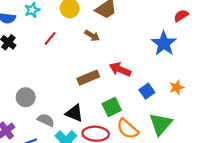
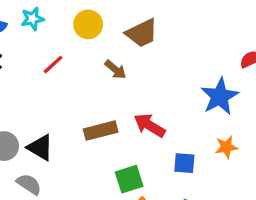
orange star: (177, 87) -> (226, 147), moved
blue square: (147, 91) -> (184, 163), turned 32
black triangle: (74, 113) -> (40, 148), moved

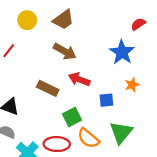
brown arrow: (115, 69) -> (65, 51), moved, size x1.5
brown rectangle: (101, 131) -> (48, 88), turned 50

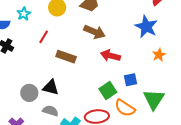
brown rectangle: (48, 88) -> (66, 57), moved
blue square: (106, 100) -> (130, 80), moved

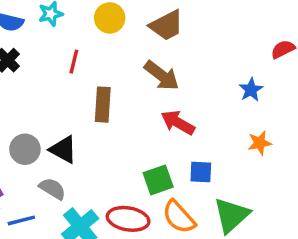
blue star: (146, 27) -> (251, 90), size x0.6
red line: (44, 37) -> (74, 62), turned -32
brown rectangle: (66, 57) -> (103, 105), turned 60

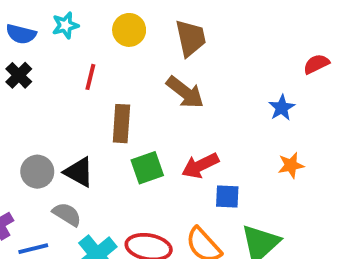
brown trapezoid: (167, 25) -> (191, 38), turned -75
red arrow: (178, 123) -> (200, 166), moved, turned -56
green square: (158, 180) -> (147, 168), moved

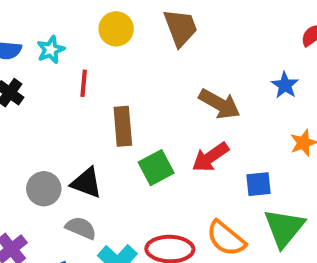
cyan star: (65, 25) -> (51, 50), moved
brown arrow: (185, 92) -> (219, 104), moved
blue square: (227, 197) -> (259, 184), moved

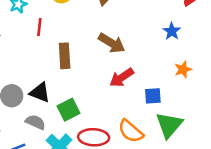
brown arrow: (219, 104) -> (112, 43), moved
green square: (156, 168) -> (69, 110), moved

